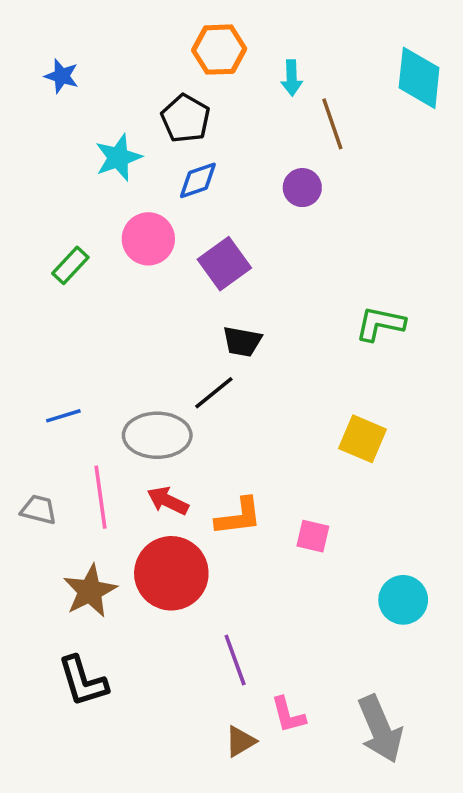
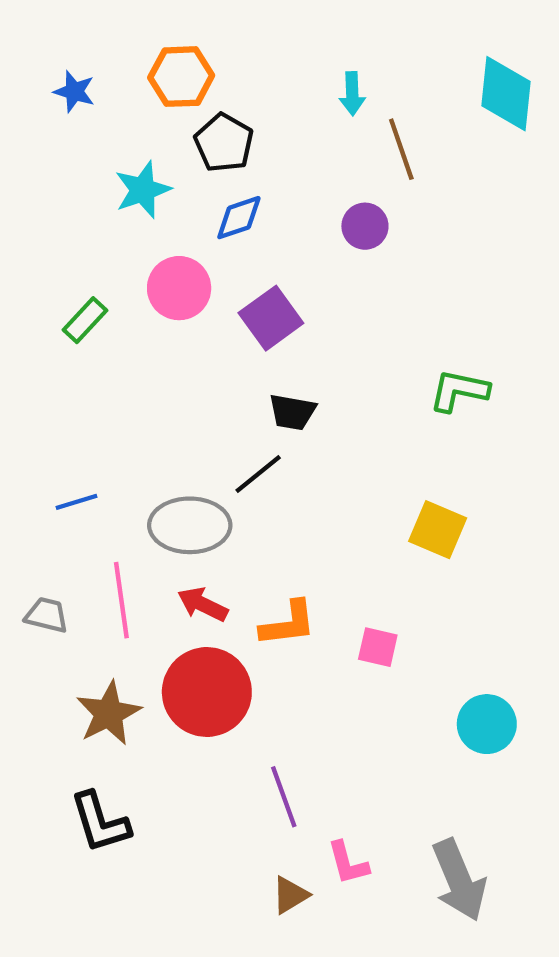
orange hexagon: (219, 50) -> (181, 77), moved

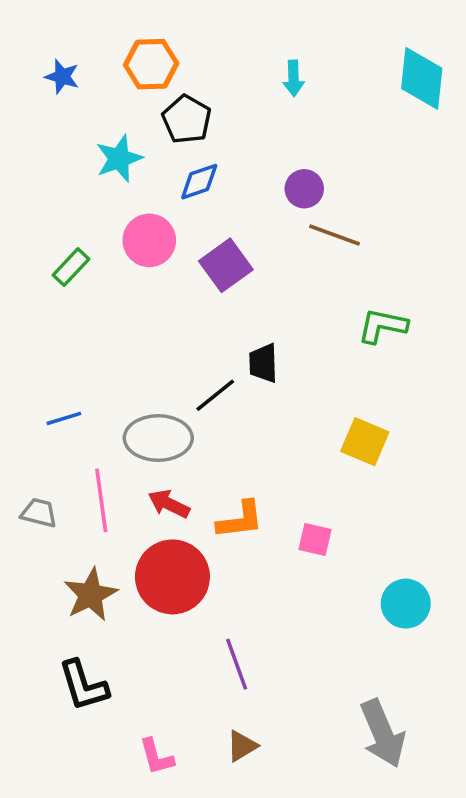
brown line: (401, 149) -> (334, 235), moved, turned -51
black trapezoid: (292, 412) -> (263, 363), moved, turned 78
pink L-shape: (348, 863) -> (156, 757), moved

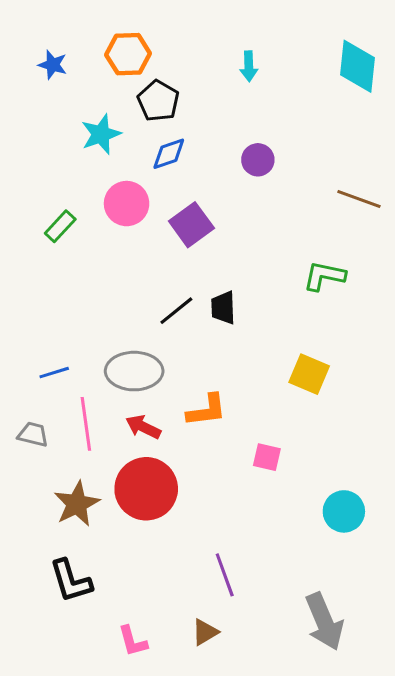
brown line: (334, 235) -> (359, 199), moved
black line: (215, 395) -> (176, 311), moved
blue line: (64, 418) -> (54, 373), moved
orange L-shape: (240, 520) -> (207, 410), moved
purple line: (237, 664) -> (225, 575), moved

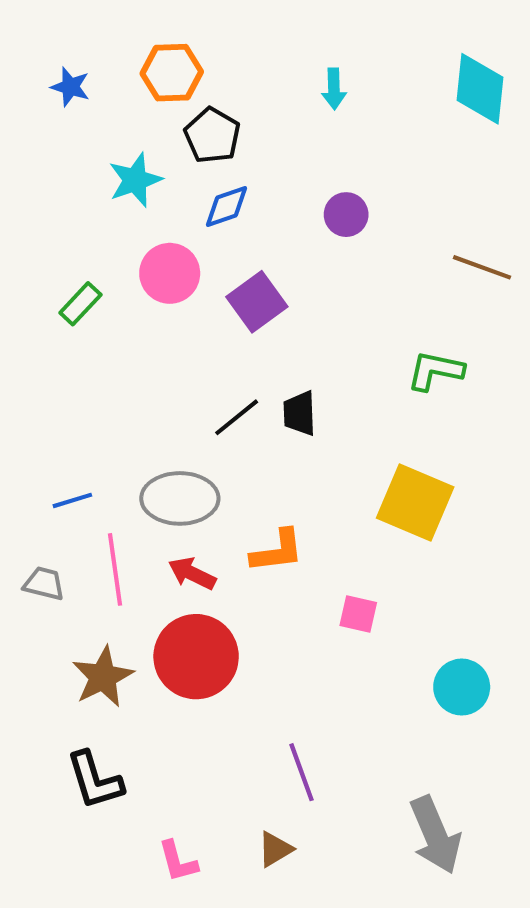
yellow square: (309, 374) -> (415, 502), size x1.4

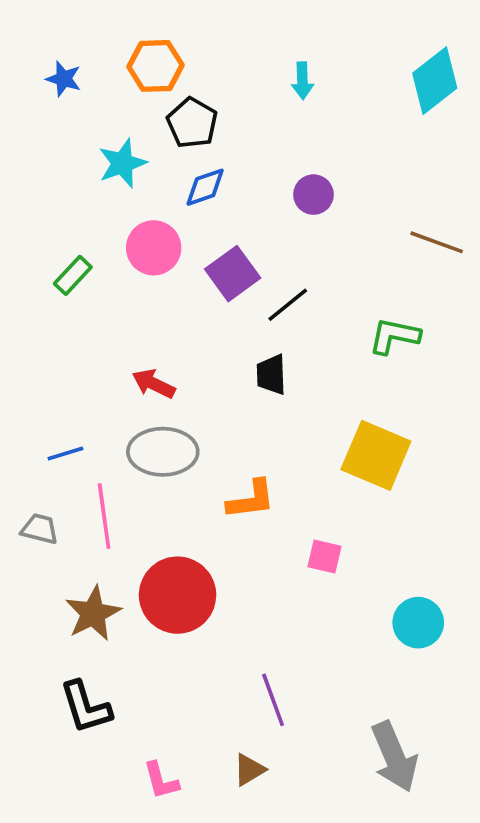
cyan diamond: (480, 89) -> (435, 81), turned 46
black line: (237, 417) -> (288, 305), moved
red arrow: (192, 573) -> (154, 384), moved

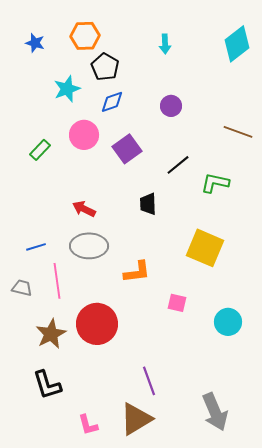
black line: (288, 305) -> (178, 165), moved
cyan circle: (418, 623) -> (228, 322), moved
brown triangle: (249, 770) -> (136, 419), size x1.8

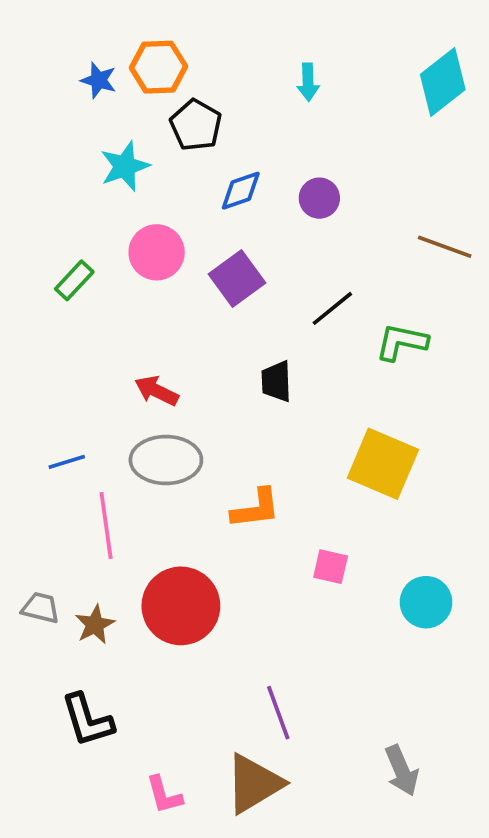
blue star: (35, 43) -> (99, 80), moved
blue diamond: (112, 102) -> (241, 191), moved
gray trapezoid: (22, 288) -> (41, 608), moved
brown star: (51, 334) -> (95, 625), size x0.7
gray arrow: (215, 412) -> (402, 771), size x0.7

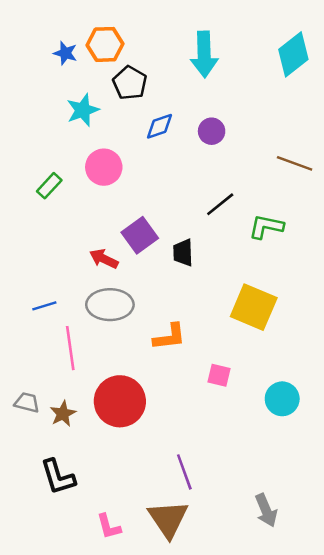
cyan arrow: (308, 82) -> (204, 54), size x1.8
purple square: (237, 279) -> (140, 235), moved
brown triangle: (254, 784) -> (168, 519), turned -33

